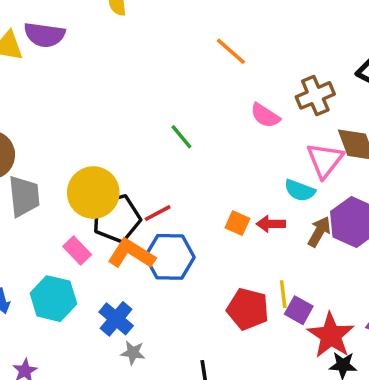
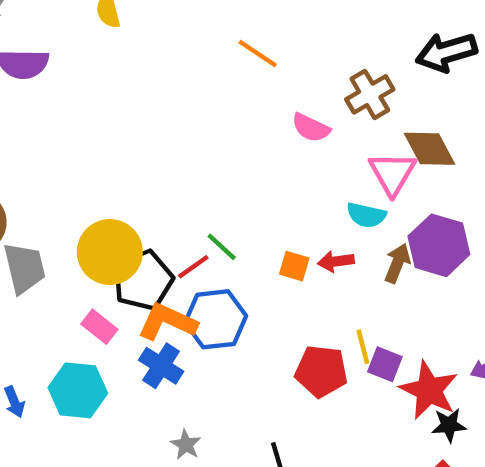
green line: (181, 137) -> (222, 247), moved
blue cross: (116, 319) -> (161, 366), moved
gray star: (133, 353) -> (186, 445), turned 30

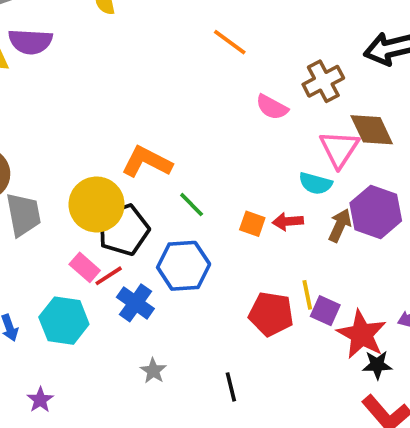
red line: (193, 267) -> (109, 276), moved
orange L-shape: (167, 322) -> (147, 162), moved

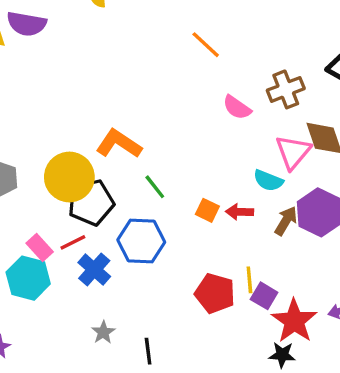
pink rectangle: (85, 267) -> (40, 247), moved
black star: (377, 365) -> (282, 355), moved
black line: (231, 387) -> (148, 351), moved

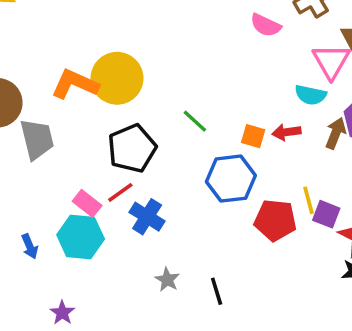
orange L-shape: (119, 144) -> (75, 84), moved
yellow circle: (69, 177) -> (117, 78), moved
blue hexagon: (141, 241) -> (231, 179), moved

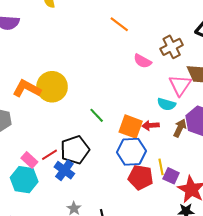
orange square: (253, 136) -> (131, 127), size x1.6
black pentagon: (132, 148) -> (75, 150), moved
blue hexagon: (231, 179) -> (131, 152), moved

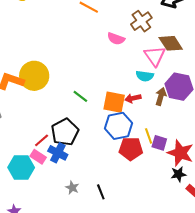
pink rectangle: (29, 160) -> (38, 157), moved

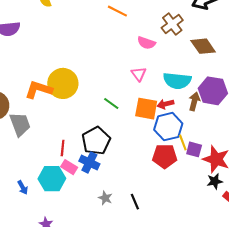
pink triangle: (155, 56) -> (139, 74), moved, size x0.7
cyan semicircle: (145, 76) -> (177, 81), size x1.5
blue hexagon: (118, 126) -> (168, 127), moved
red line: (42, 140) -> (63, 148), moved, turned -42

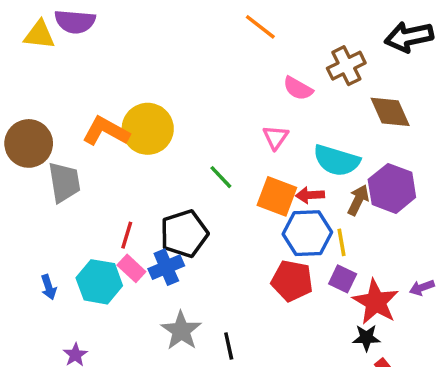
yellow line: (183, 143) -> (342, 242), moved
blue cross: (89, 162) -> (166, 267), turned 30
gray star: (105, 198) -> (181, 331), size x1.6

